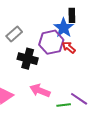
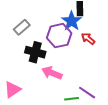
red arrow: (69, 47) -> (88, 39), moved
pink arrow: (40, 91) -> (52, 73), moved

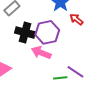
purple hexagon: (59, 36) -> (47, 32), moved

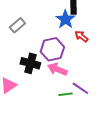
black cross: (25, 32) -> (30, 63), moved
pink arrow: (41, 53) -> (57, 69), moved

